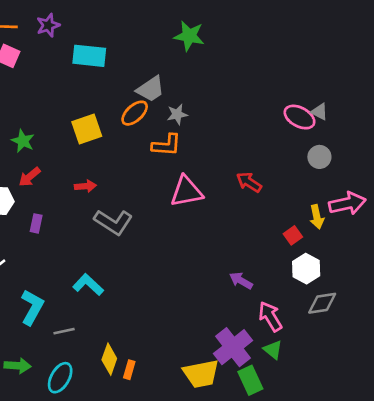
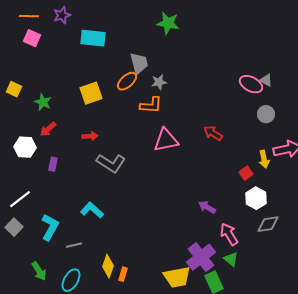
gray trapezoid: (151, 89) -> (139, 63), turned -70
green arrow: (18, 366) -> (39, 271), turned 54

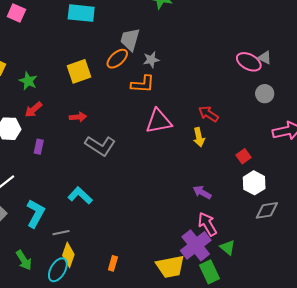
gray trapezoid: (139, 63) -> (130, 40), turned -150
yellow arrow: (264, 159) -> (199, 137), moved
pink arrow: (229, 234) -> (207, 224), moved
yellow diamond: (108, 266) -> (68, 255), moved

